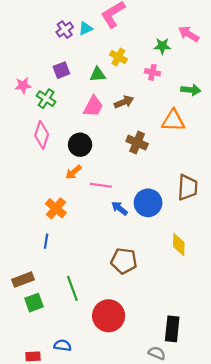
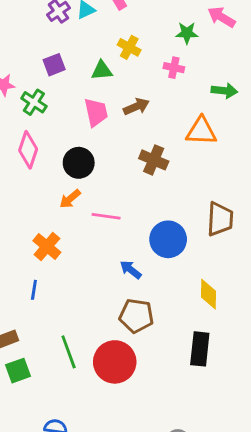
pink trapezoid: (93, 106) -> (96, 112), turned -40
blue arrow: (120, 208) -> (131, 270), moved
red circle: (109, 316) -> (115, 362), moved
black rectangle: (172, 329) -> (200, 349), moved

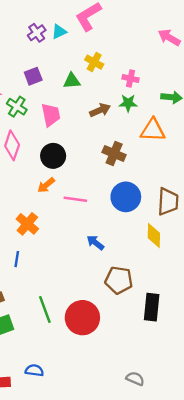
green star: (187, 33) -> (128, 103), moved
pink trapezoid: (96, 112) -> (51, 115), moved
blue circle: (168, 239) -> (126, 197), moved
yellow diamond: (209, 294) -> (154, 236), moved
brown pentagon: (136, 316) -> (119, 280), moved

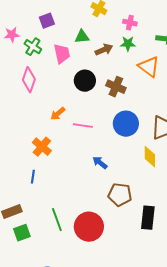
green triangle: (72, 81) -> (82, 37), moved
orange triangle: (153, 130) -> (149, 67), turned 35
black circle: (53, 156) -> (85, 81), moved

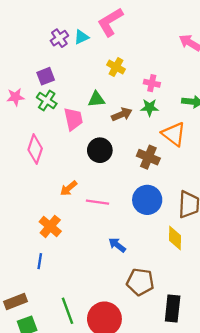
purple square: (47, 21) -> (46, 76), moved
green cross: (33, 47) -> (47, 101), moved
brown cross: (116, 87) -> (148, 157), moved

